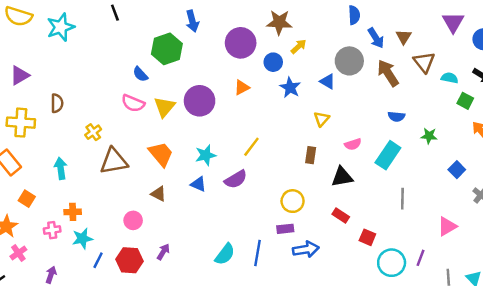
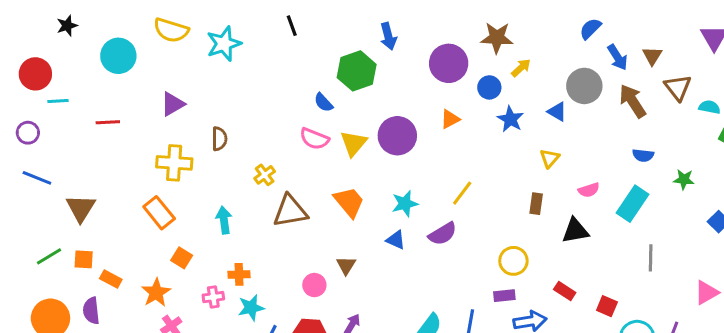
blue semicircle: (354, 15) -> (590, 29), turned -132
brown triangle: (158, 194) -> (346, 265), moved, turned 35
red rectangle: (341, 216) -> (565, 291), moved

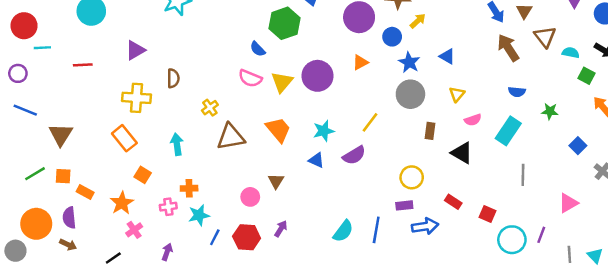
gray circle: (584, 86) -> (410, 94), moved
yellow triangle: (550, 158) -> (457, 94), moved
black triangle: (575, 231) -> (462, 153), turned 40

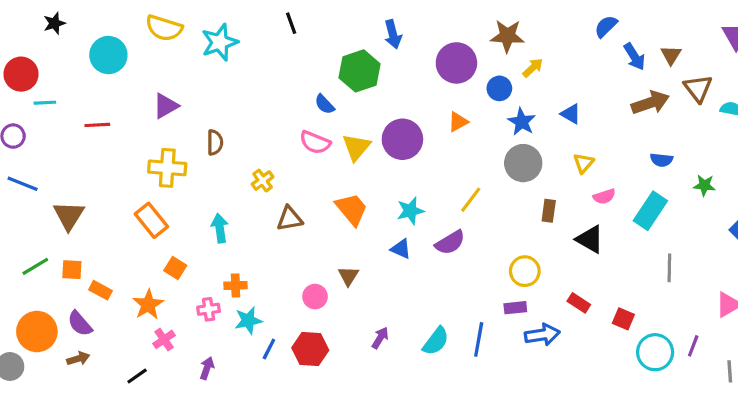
brown arrow: (508, 48) -> (650, 103), turned 104
brown triangle: (231, 137) -> (290, 219), size x0.7
purple semicircle: (69, 218) -> (80, 324), turned -35
purple arrow: (281, 229) -> (380, 338), moved
brown arrow: (68, 245) -> (78, 359), turned -42

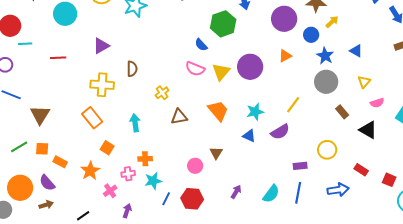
brown rectangle: (549, 211) -> (342, 112), turned -48
purple rectangle: (515, 308) -> (300, 166), moved
pink cross: (164, 339) -> (110, 191), moved

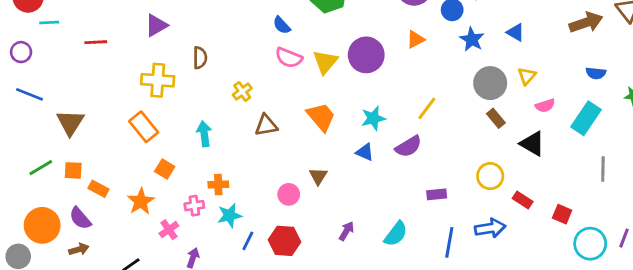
blue semicircle: (201, 45) -> (282, 25), moved
gray circle: (326, 82) -> (490, 83), moved
yellow circle: (327, 150) -> (490, 176), moved
blue line: (298, 193) -> (449, 242), moved

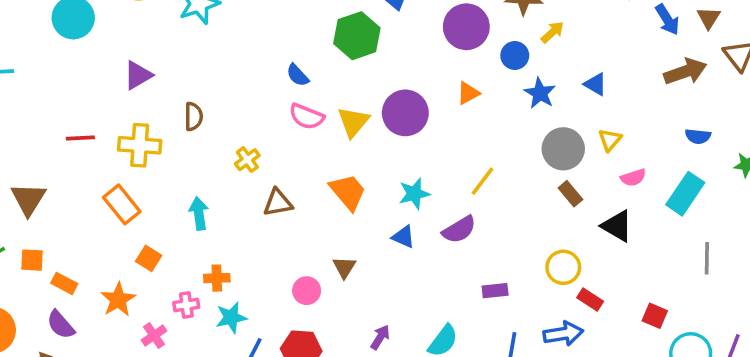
red line: (96, 42) -> (80, 138), moved
red rectangle: (523, 200) -> (590, 300), moved
purple semicircle: (80, 218) -> (61, 325), moved

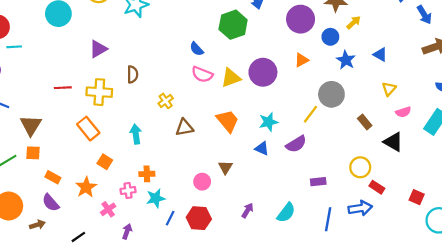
yellow triangle: (353, 122) -> (231, 78), turned 30
gray circle: (563, 149) -> (331, 94), moved
orange square: (32, 260) -> (33, 153), moved

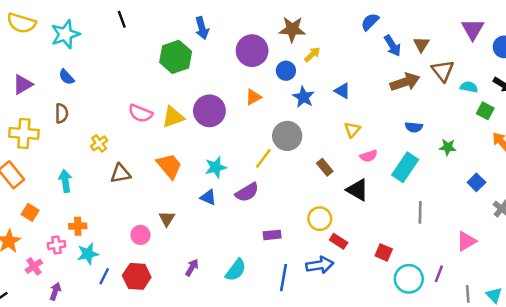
blue semicircle: (197, 49) -> (67, 77), moved

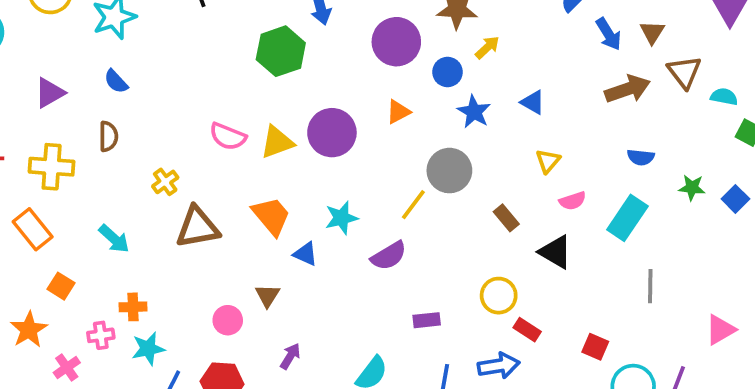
brown triangle: (120, 174) -> (197, 227), size x1.4
cyan arrow: (65, 181) -> (114, 239), turned 140
blue square: (476, 182) -> (735, 199), moved
blue triangle: (208, 197) -> (305, 254), moved
purple arrow: (192, 268) -> (290, 356), moved

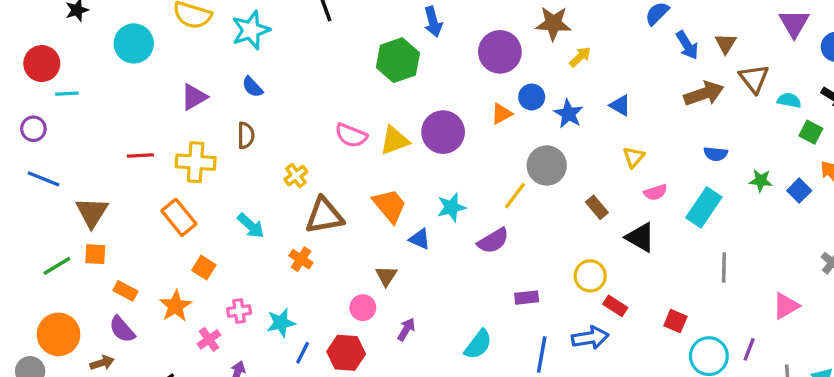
blue circle: (448, 72) -> (532, 97), moved
orange cross: (133, 307) -> (301, 259), moved, turned 35
pink circle: (228, 320) -> (363, 308), moved

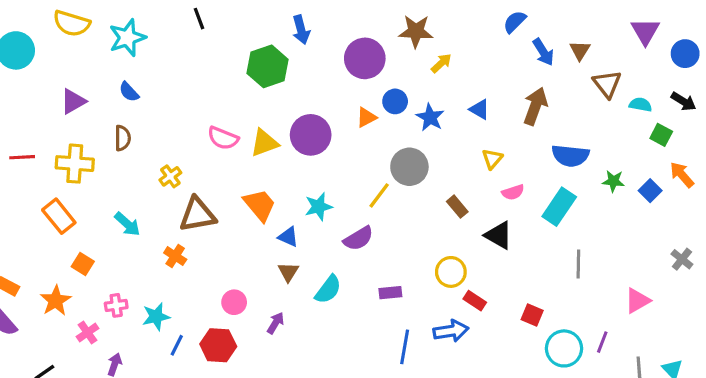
brown arrow: (704, 94) -> (535, 106), moved, turned -51
blue semicircle: (716, 154) -> (570, 156), size x1.6
brown triangle: (386, 276) -> (288, 272), moved
cyan semicircle: (478, 344) -> (328, 289), moved

